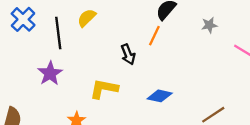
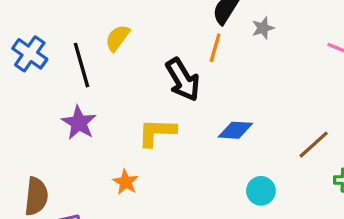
gray star: (209, 25) -> (263, 28), moved
black arrow: (128, 54) -> (183, 80), size x1.5

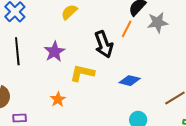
gray star: (263, 28) -> (158, 22), size x1.5
black line: (82, 65) -> (17, 51), moved
purple star: (79, 123) -> (55, 52), moved

